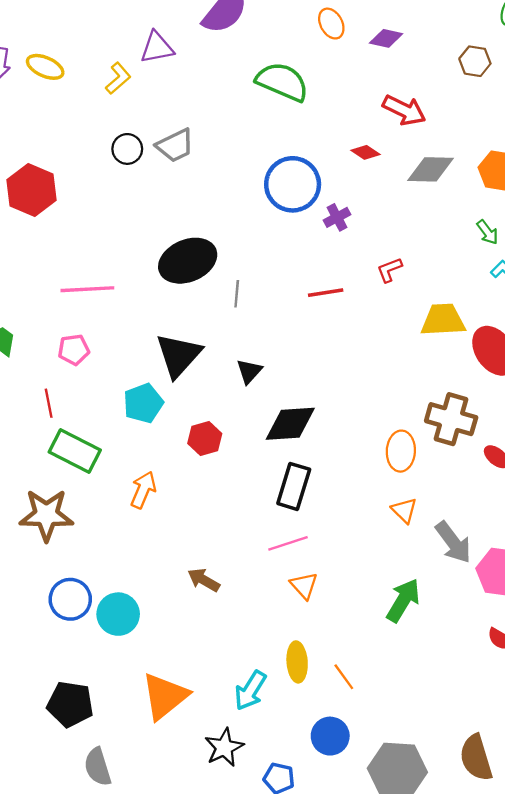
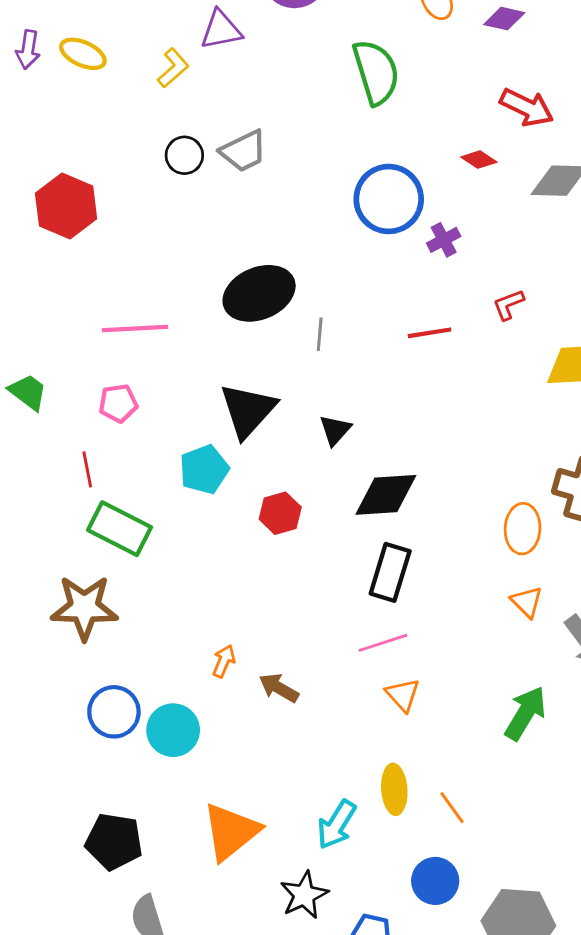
green semicircle: (282, 82) -> (376, 72), turned 50
orange arrow: (143, 490) -> (224, 661), moved, size x0.7

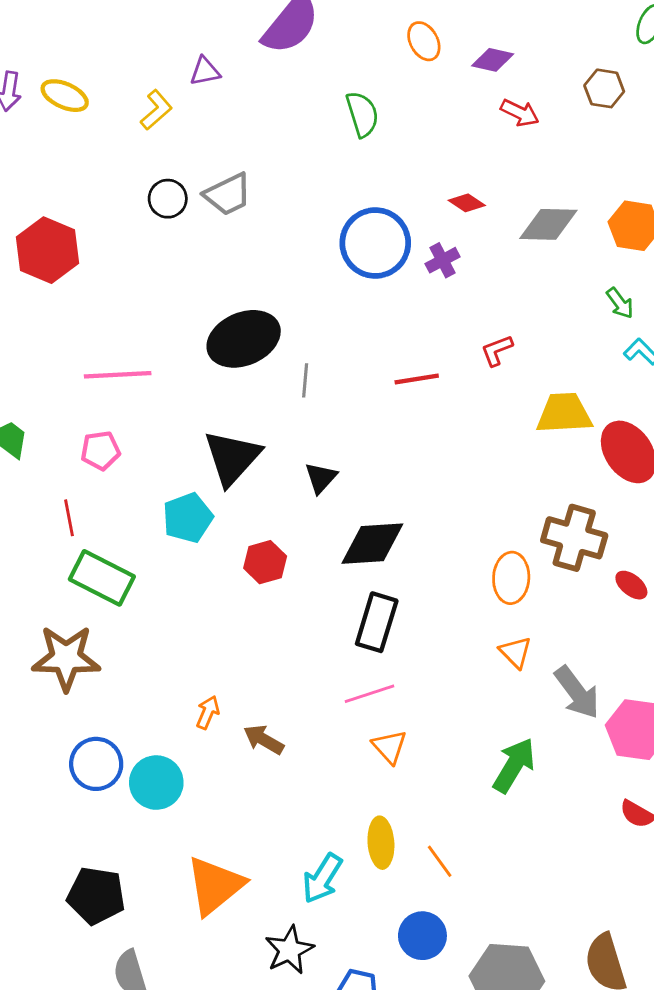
purple triangle: (221, 30) -> (205, 71), size x0.7
green semicircle: (376, 72) -> (362, 114), size x0.7
red arrow: (527, 107) -> (520, 113), moved, size x0.7
purple cross: (444, 240) -> (442, 260), moved

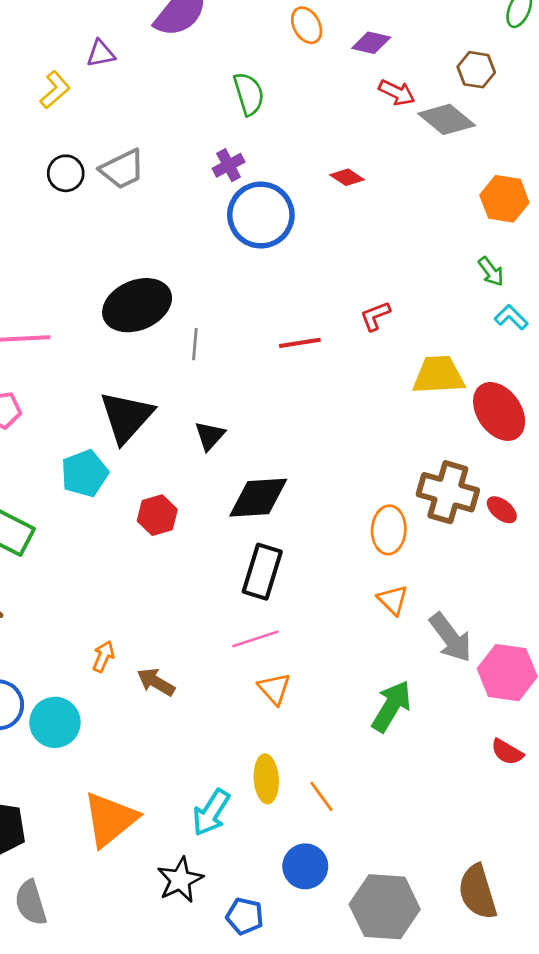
gray diamond: (548, 224) -> (447, 119), moved, turned 38
purple cross: (442, 260) -> (229, 165), moved
red ellipse: (631, 585) -> (502, 510), moved

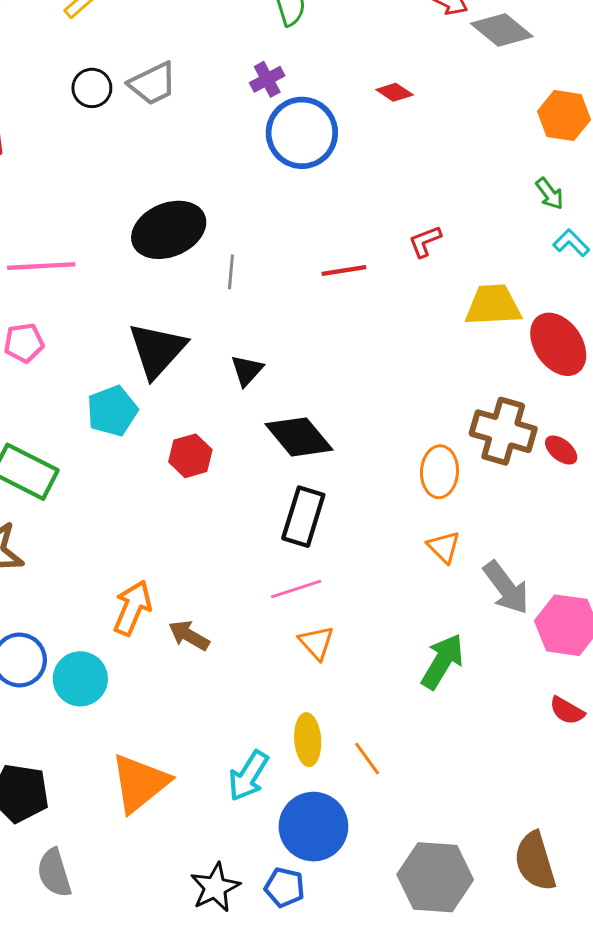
black diamond: (258, 498) -> (299, 437), turned 54
orange arrow: (103, 656) -> (132, 608), size x1.6
blue circle: (305, 866) -> (313, 827), moved, size x1.4
black star: (180, 880) -> (215, 887), moved

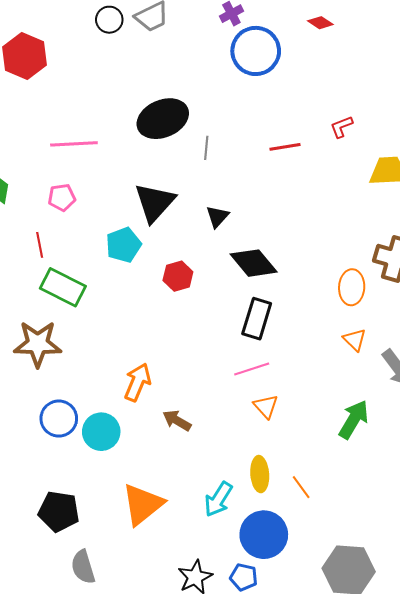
brown arrow: (189, 635) -> (177, 421), moved

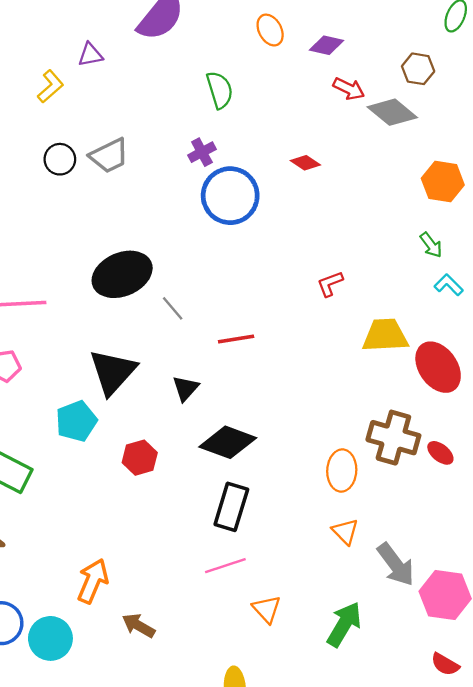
red line: (285, 147) -> (236, 339), moved
gray line: (206, 148) -> (173, 308), turned -45
black diamond: (254, 263) -> (228, 442), turned -30
orange triangle: (266, 406) -> (267, 609), moved

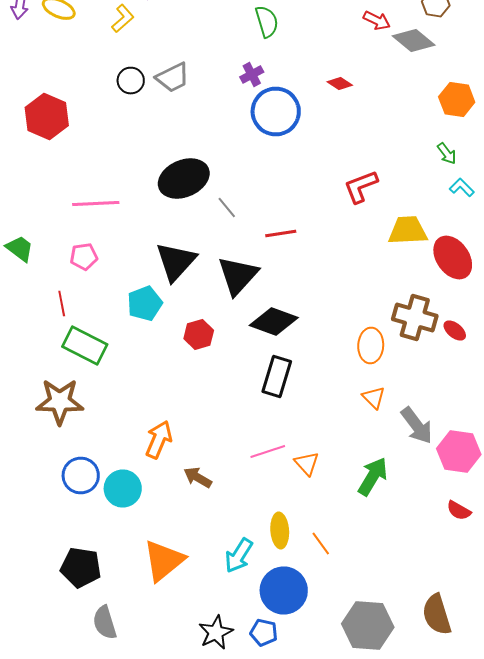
red L-shape: (330, 284) -> (361, 186), size x1.5
black triangle: (186, 388) -> (238, 276), size x1.8
pink line: (225, 566) -> (268, 452), moved

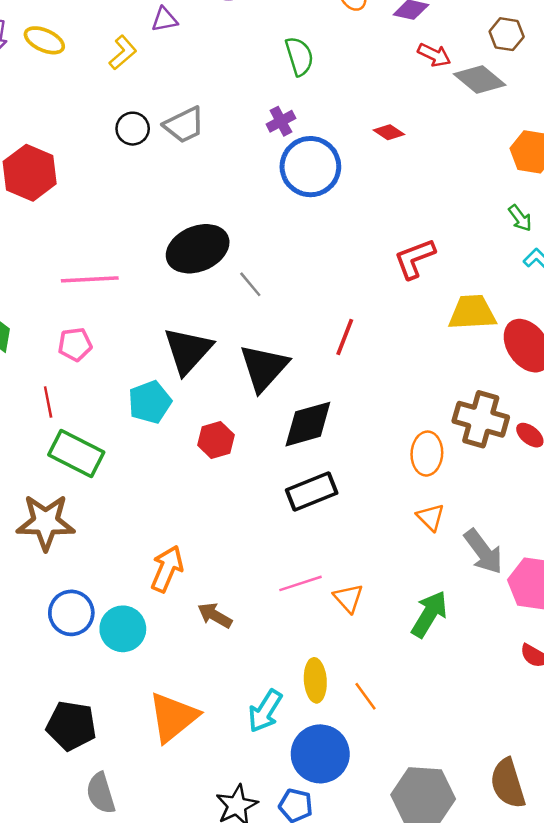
red line: (281, 234) -> (345, 337), moved, turned -60
black diamond: (274, 322) -> (308, 424), turned -36
black rectangle: (277, 376) -> (312, 492), turned 51

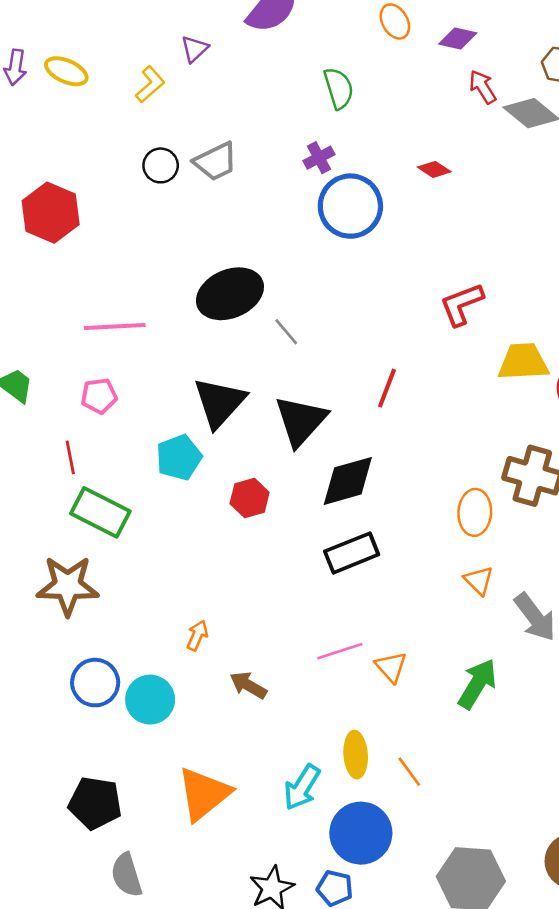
purple triangle: (164, 19) -> (195, 49), turned -32
red arrow: (434, 55) -> (483, 87), turned -148
orange arrow: (167, 569) -> (197, 635), size x0.6

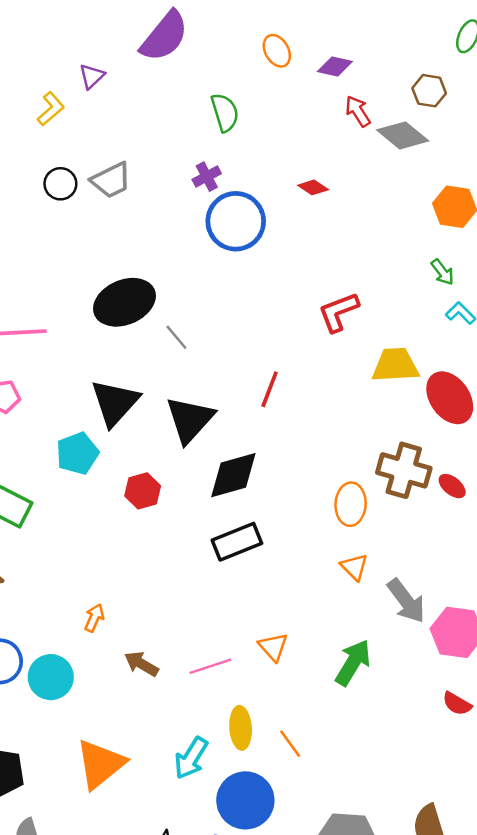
pink line: (340, 651) -> (210, 666), moved

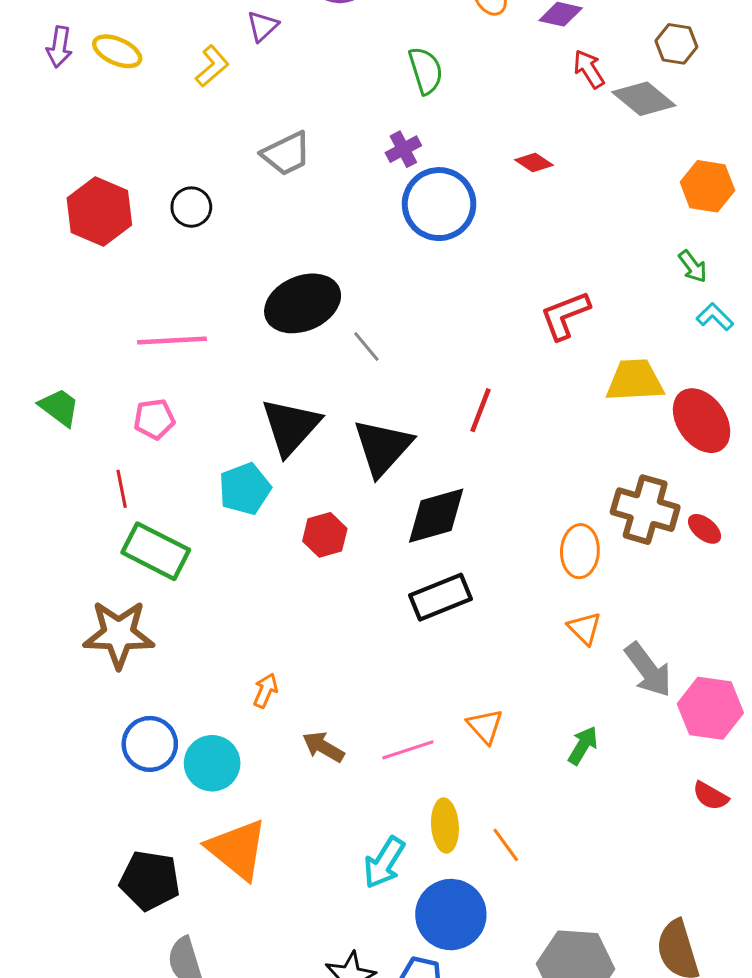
black circle: (60, 184) -> (191, 207), moved
green arrow: (353, 663) -> (583, 745), size x0.7
orange triangle: (100, 764) -> (237, 849), moved, turned -42

